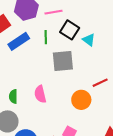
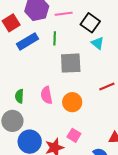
black square: (70, 30) -> (90, 23), moved
orange circle: (81, 100) -> (72, 102), moved

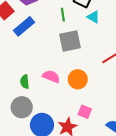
green line: (55, 38) -> (63, 15), moved
pink semicircle: (46, 95) -> (51, 76), turned 132

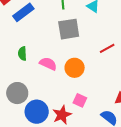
green semicircle: (25, 82) -> (22, 54), moved

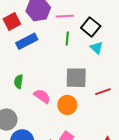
gray square: (69, 29) -> (76, 78), moved

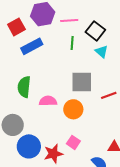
green semicircle: (18, 82) -> (24, 87), size x1.5
pink semicircle: (42, 96) -> (48, 101), turned -36

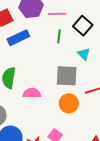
cyan triangle: (102, 52) -> (84, 54), moved
orange circle: (73, 109) -> (69, 103), moved

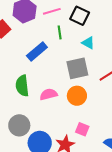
blue rectangle: (18, 38) -> (37, 52), moved
orange circle: (69, 103) -> (77, 96), moved

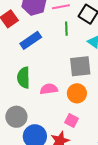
blue rectangle: (37, 52) -> (31, 40), moved
pink square: (82, 129) -> (72, 120), moved

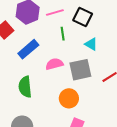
pink semicircle: (49, 89) -> (54, 64), moved
orange circle: (77, 93) -> (69, 98), moved

